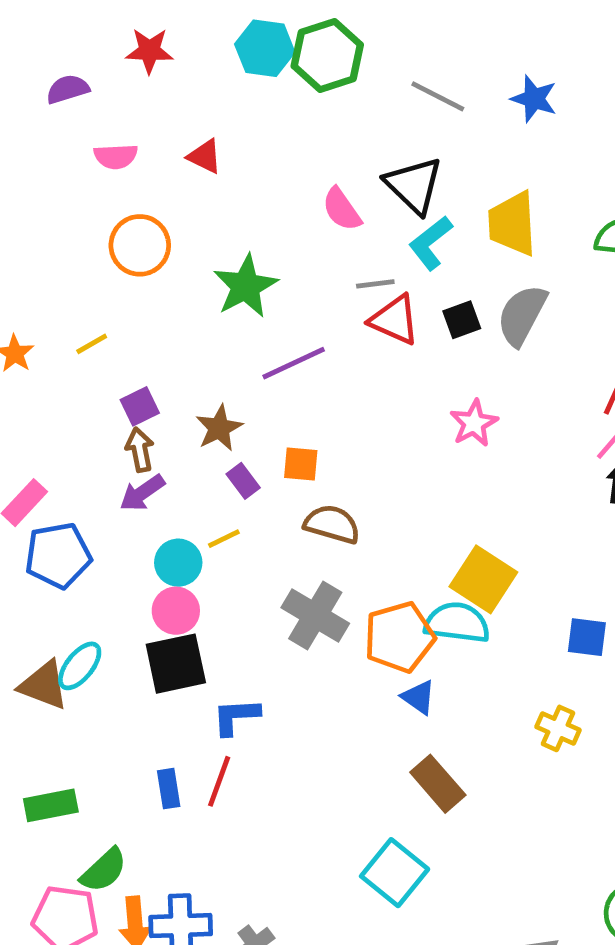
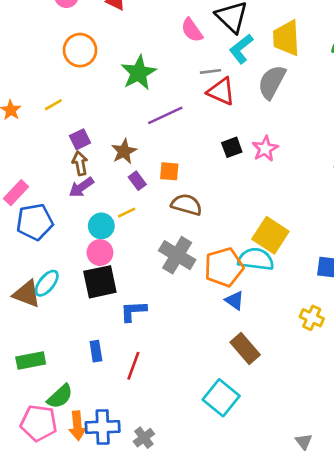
gray semicircle: (522, 315) -> (272, 82), moved
black square: (462, 320) -> (232, 147), moved
red line: (219, 781) -> (133, 366), moved

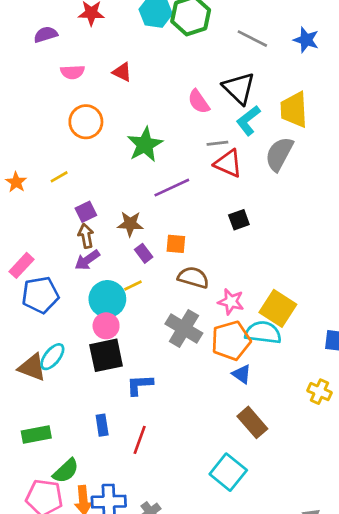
pink star: (265, 149) -> (231, 302), moved, turned -30
brown star: (124, 151) -> (130, 224), turned 30
cyan circle: (101, 226) -> (107, 299), size x1.4

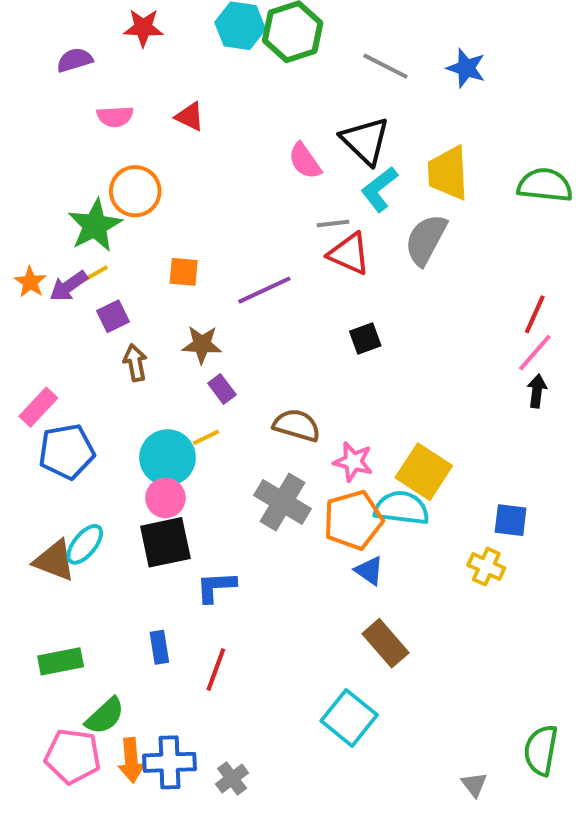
green star: (145, 145) -> (95, 225), moved
purple square: (86, 212) -> (113, 316), moved
orange square: (176, 244) -> (184, 272), moved
purple arrow: (87, 260) -> (69, 286), moved
yellow cross: (319, 392) -> (486, 567), moved

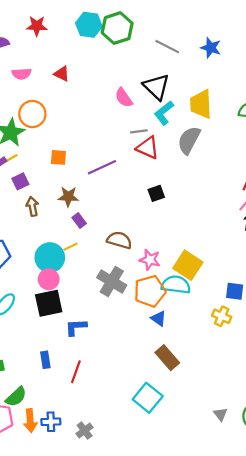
blue cross: (170, 762) -> (51, 422), size x0.7
gray triangle: (474, 785) -> (221, 414), moved

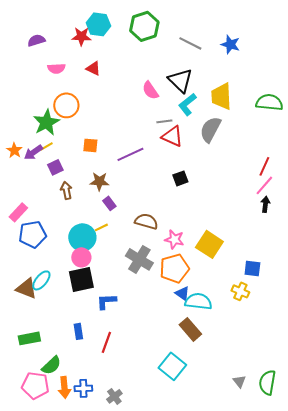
cyan hexagon: (89, 25) -> (98, 24), moved
red star: (37, 26) -> (81, 36), moved
cyan semicircle: (176, 285) -> (198, 301), moved

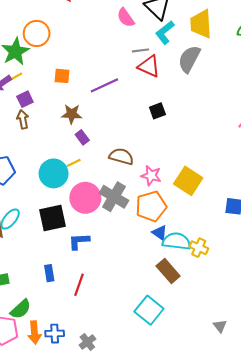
brown arrow: (66, 190) -> (23, 119), moved
pink circle: (81, 257) -> (85, 198), moved, size x1.5
yellow cross: (240, 291) -> (199, 248), moved

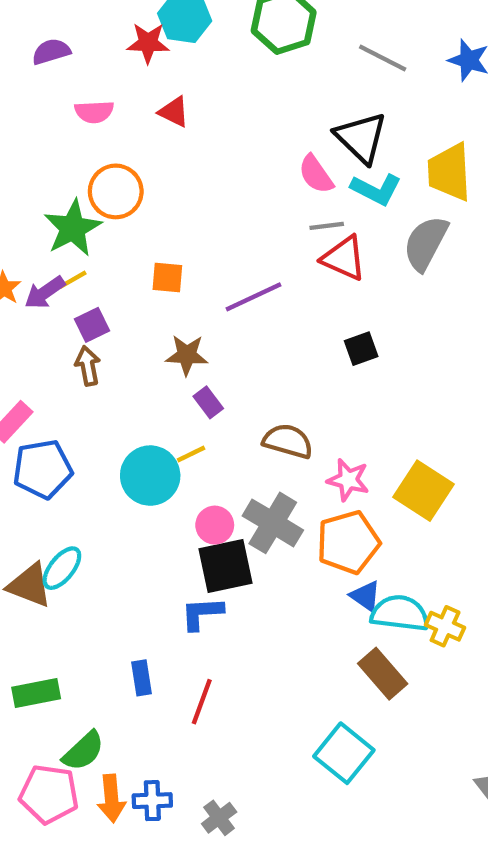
pink semicircle: (126, 18) -> (316, 174), moved
cyan L-shape: (165, 32) -> (376, 189), turned -115
pink circle: (85, 198) -> (215, 525), size x0.6
black square: (52, 218) -> (225, 566), moved

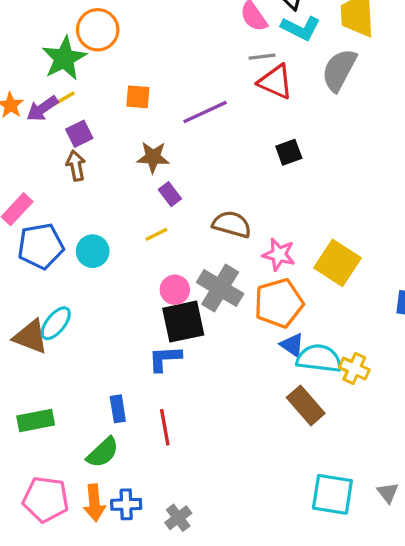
cyan circle: (150, 476) -> (93, 251), moved, size x0.7
red line: (202, 702) -> (165, 427), turned -30
green semicircle: (83, 751) -> (103, 452), moved
cyan square: (344, 753) -> (332, 494), moved, turned -30

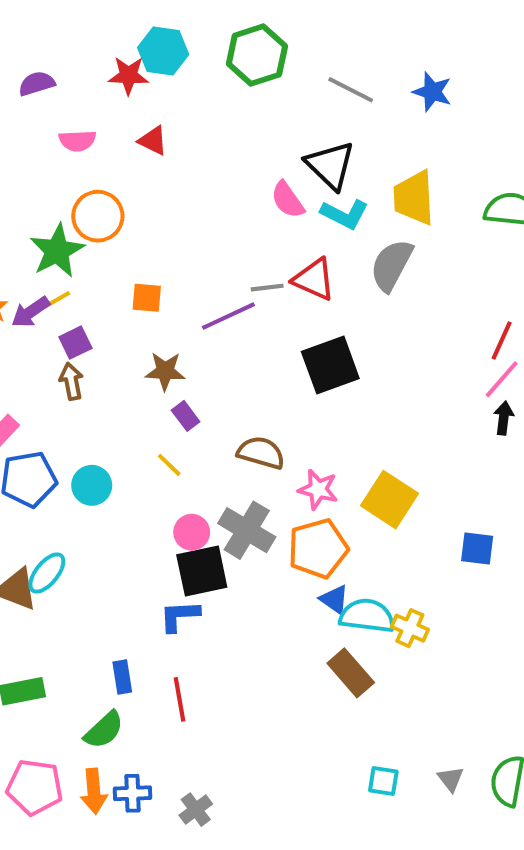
gray line: (262, 57) -> (267, 288), moved
black square: (289, 152) -> (330, 365), size x1.8
yellow line: (156, 234) -> (169, 465), turned 70
cyan square: (332, 494) -> (383, 781), size x0.6

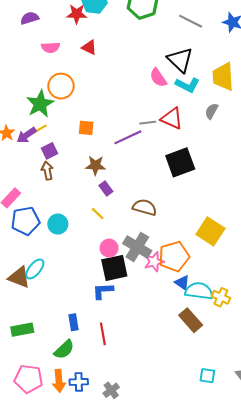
gray semicircle: (391, 265) -> (212, 111), size x0.6
pink star: (318, 489) -> (154, 262), moved, turned -30

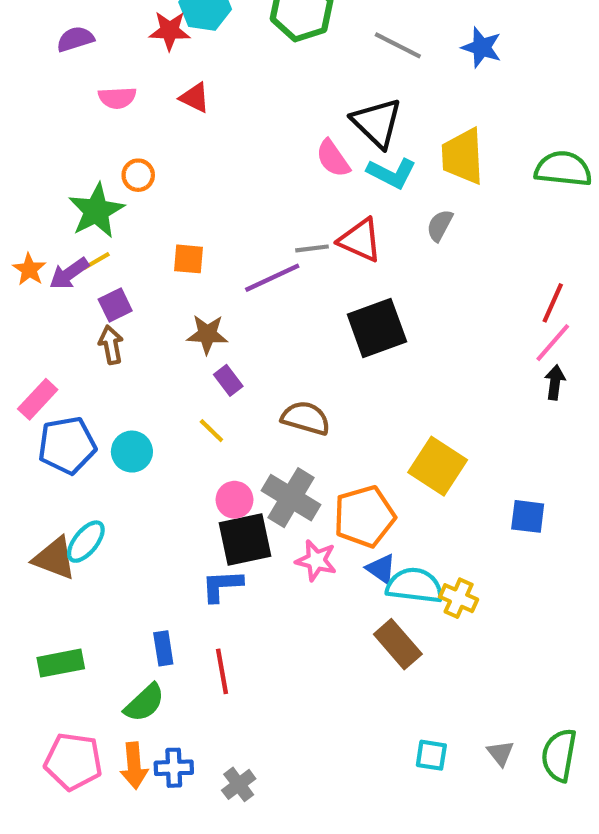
orange circle: (61, 86) -> (138, 175), size x0.6
pink star: (154, 262) -> (316, 560), moved, turned 30

